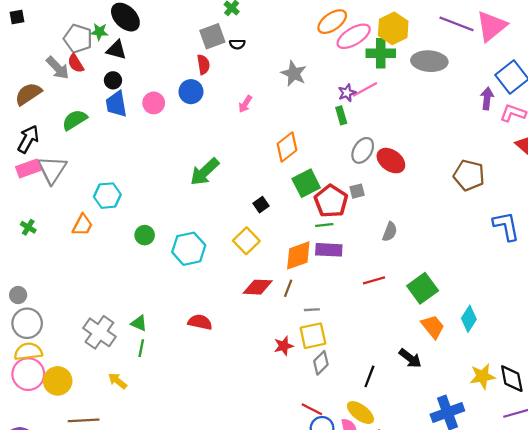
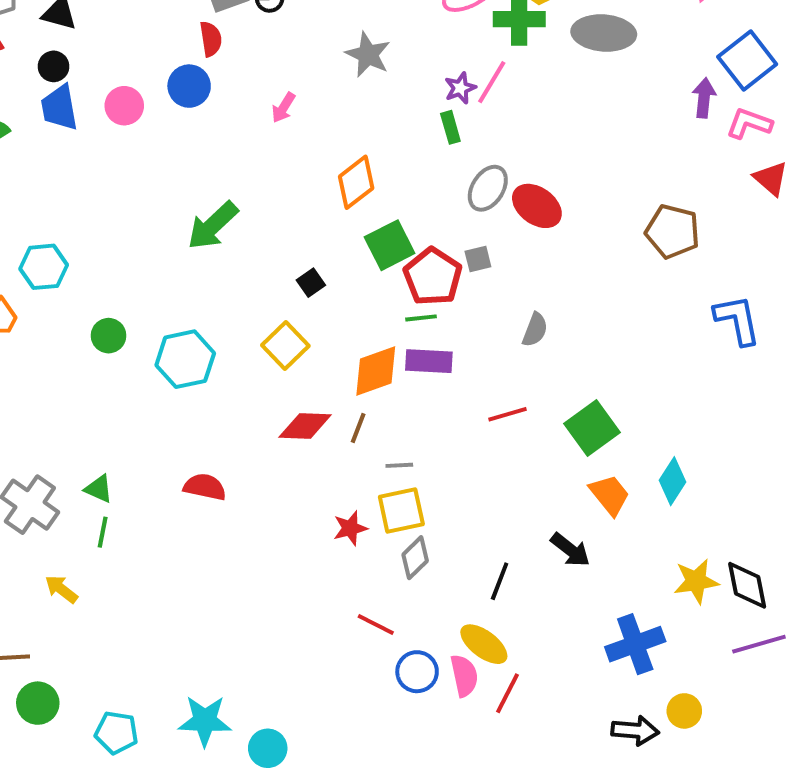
pink line: (365, 89) -> (492, 82), turned -30
red line: (312, 409) -> (376, 624), moved

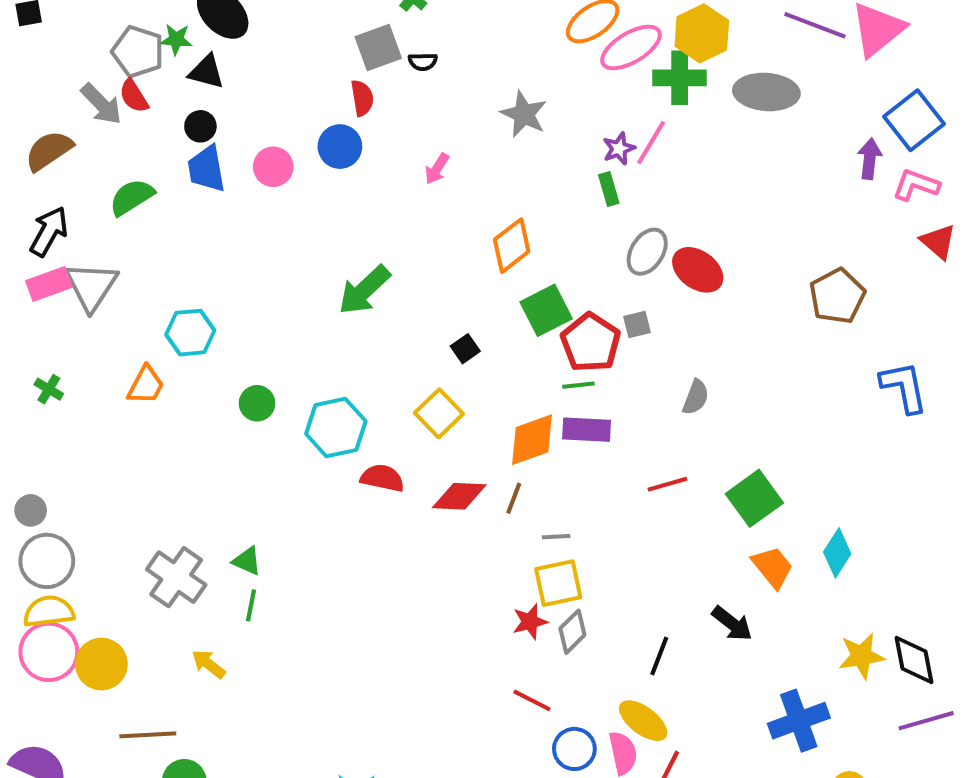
brown pentagon: (673, 231) -> (837, 296), turned 30
red semicircle: (205, 487) -> (382, 478), moved
red star: (350, 528) -> (530, 622), moved

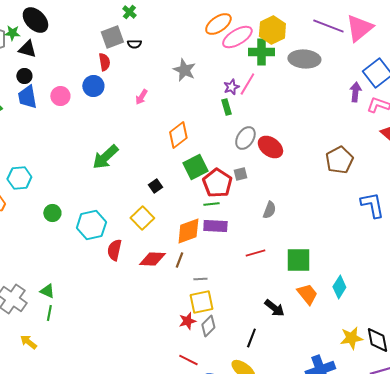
red semicircle: (382, 478) -> (114, 250), turned -90
green square: (754, 498) -> (298, 260), turned 36
black arrow: (732, 624) -> (274, 308), moved

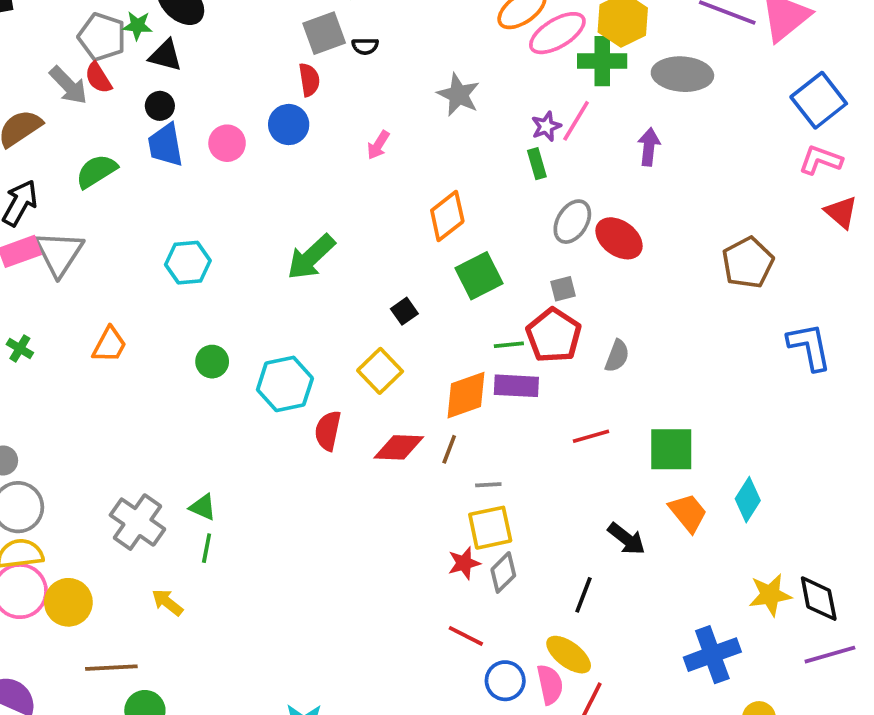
purple arrow: (355, 92) -> (649, 147), moved
cyan hexagon: (19, 178) -> (188, 263), moved
red pentagon: (217, 183) -> (554, 335), moved

